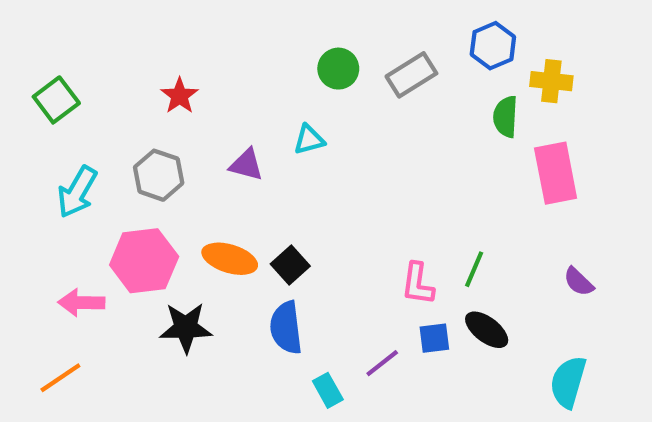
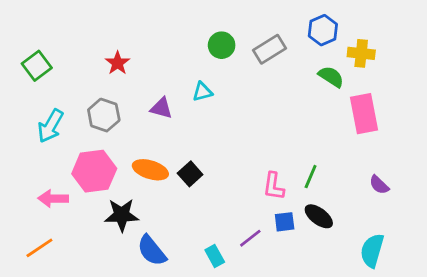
green semicircle: (505, 117) -> (331, 77), turned 120
blue semicircle: (286, 328) -> (152, 251), moved, turned -32

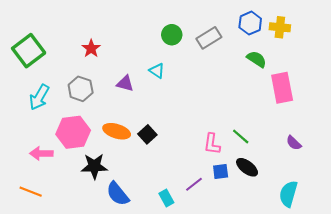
yellow cross: (361, 53) -> (280, 27), moved
green square: (37, 66) -> (29, 51), size x1.4
cyan triangle: (202, 92) -> (157, 71), turned 49
green line: (311, 177) -> (241, 137), turned -72
orange line: (39, 248) -> (31, 192), turned 55

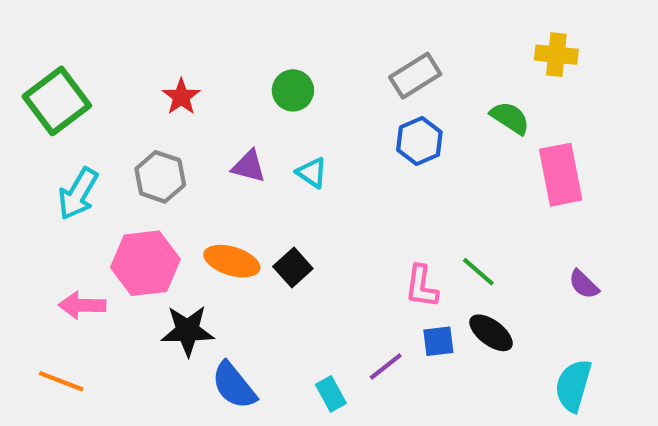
blue hexagon: (250, 23) -> (419, 141), moved
green circle: (172, 35) -> (293, 90), moved
cyan triangle: (157, 71) -> (312, 173), moved

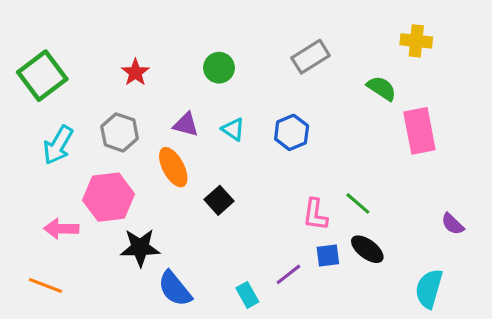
blue hexagon: (419, 141) -> (292, 132), moved
orange ellipse: (232, 261) -> (173, 167), moved, turned 45
purple semicircle: (584, 284) -> (453, 224), moved

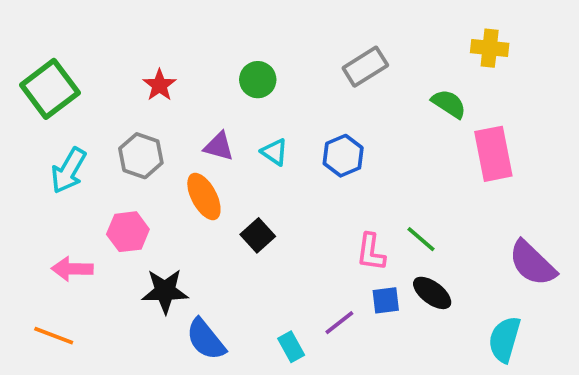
pink hexagon: (109, 197) -> (128, 232), size x0.7
purple semicircle: (453, 224) -> (532, 263), size x1.8

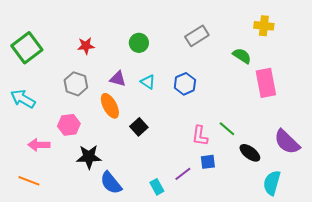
red star: (159, 85) -> (86, 46), turned 30
cyan arrow: (69, 171) -> (23, 99), moved, turned 90
black ellipse: (432, 293) -> (250, 153), moved

